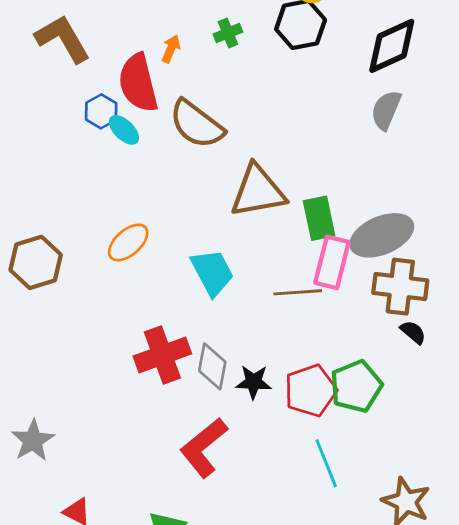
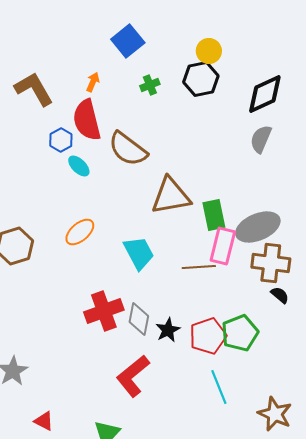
orange arrow: (171, 49) -> (93, 82), moved
cyan ellipse: (124, 130) -> (79, 166), moved
black star: (254, 382) -> (168, 330), turned -30

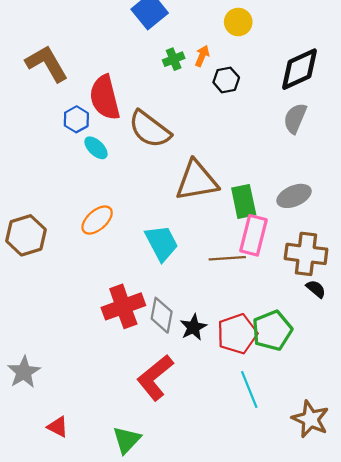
black hexagon: (201, 79) -> (226, 80), moved, size x0.7
orange arrow: (93, 82) -> (202, 56), moved
gray ellipse: (258, 227) -> (294, 196), moved, size x0.7

